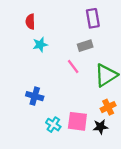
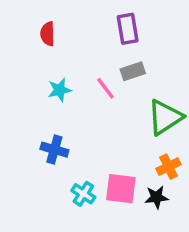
purple rectangle: (93, 18) -> (128, 29), moved
cyan star: (40, 45) -> (60, 90), moved
pink line: (73, 67) -> (105, 88), moved

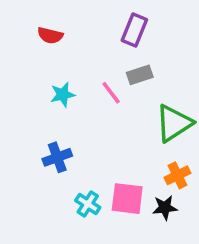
purple rectangle: (128, 29) -> (134, 30), turned 32
red semicircle: (48, 34) -> (50, 35), turned -75
blue cross: (54, 150) -> (57, 157), turned -36

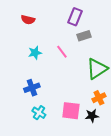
gray rectangle: (140, 75) -> (84, 36), moved
cyan cross: (88, 204) -> (39, 113), moved

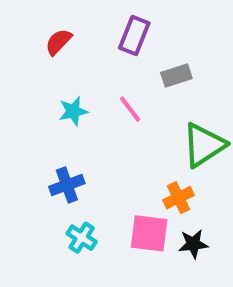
purple rectangle: (75, 17) -> (134, 36), moved
red semicircle: (28, 20) -> (58, 42), turned 120
orange cross: (99, 98) -> (179, 198), moved

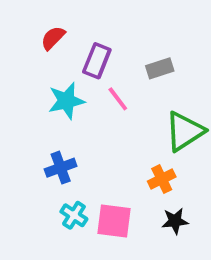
purple rectangle: (134, 36) -> (97, 61), moved
cyan star: (73, 111) -> (66, 101), size x1.4
pink square: (149, 233) -> (114, 221), moved

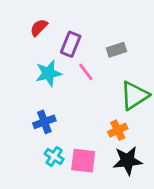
black star: (175, 221) -> (128, 161), size x1.5

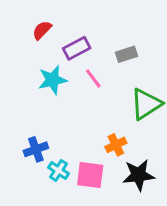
purple rectangle: (71, 44) -> (77, 48), turned 40
blue cross: (44, 122) -> (36, 149), moved
orange cross: (118, 130) -> (116, 145), moved

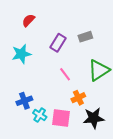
purple rectangle: (77, 48) -> (58, 43), moved, turned -30
pink line: (93, 78) -> (65, 74), moved
cyan star: (52, 80) -> (21, 54), moved

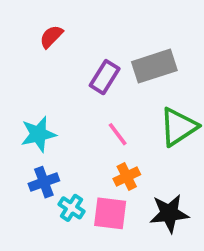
gray rectangle: (85, 37) -> (154, 66), size x1.6
cyan star: (21, 54) -> (38, 134), moved
orange cross: (78, 98) -> (127, 177), moved

